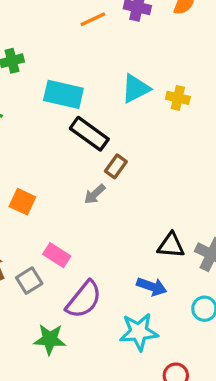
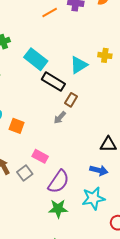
cyan triangle: (136, 89) -> (79, 65), moved
cyan rectangle: (63, 94) -> (36, 59), turned 30
green star: (50, 339) -> (58, 209), moved

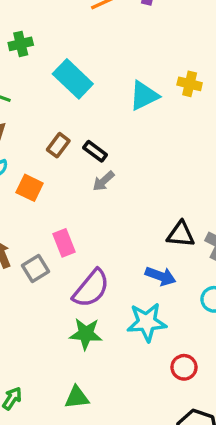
black rectangle: (53, 82) -> (95, 151), moved, size x0.6
brown rectangle: (71, 100) -> (58, 145), moved
pink rectangle: (40, 156) -> (64, 243), turned 35

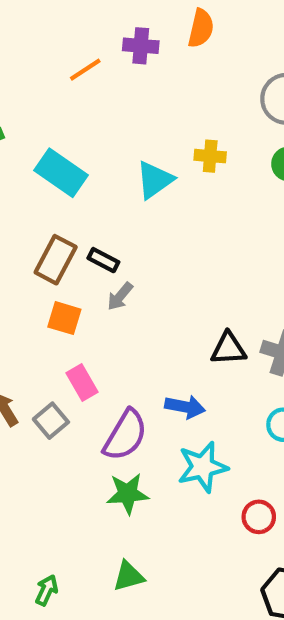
brown rectangle: (58, 145) -> (56, 260), size x1.5
orange square: (30, 188) -> (64, 318), moved
blue arrow: (161, 276) -> (185, 407), moved

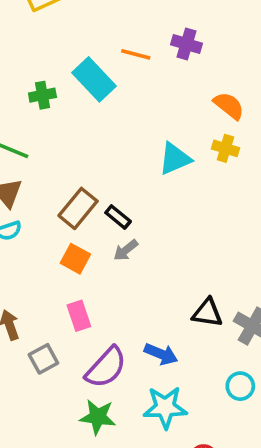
orange semicircle: (201, 28) -> (229, 106), moved, turned -76
orange line: (85, 70) -> (136, 54), turned 36
cyan rectangle: (61, 173) -> (94, 79), moved
gray square: (51, 421) -> (43, 359), moved

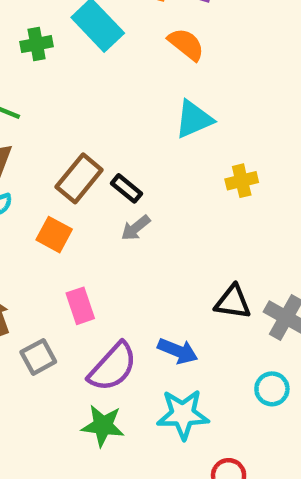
orange semicircle: (229, 106) -> (186, 44), moved
yellow cross: (225, 148) -> (242, 181), moved, turned -30
orange square: (75, 259) -> (54, 235), moved

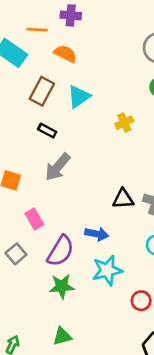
brown rectangle: (79, 178) -> (42, 91), moved
yellow cross: (242, 181) -> (124, 123), moved
black rectangle: (127, 188) -> (47, 131), moved
gray arrow: (136, 228) -> (58, 167), size x1.6

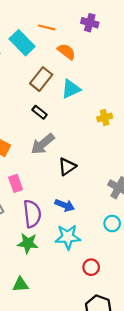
purple cross: (71, 15) -> (90, 23), moved
black triangle: (123, 199) -> (67, 167), moved, turned -42
purple semicircle: (61, 251) -> (32, 214), turned -48

